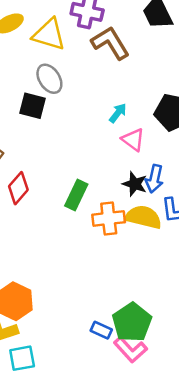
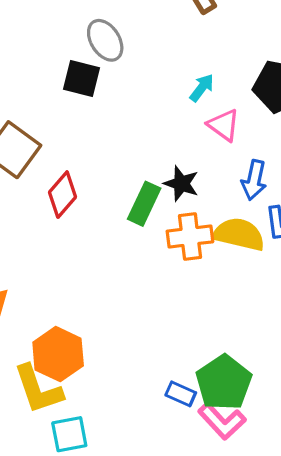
black star: (135, 184) -> (181, 184), moved

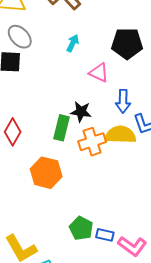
cyan arrow: (202, 88) -> (73, 43), moved
orange hexagon: (58, 354) -> (46, 173), moved
green pentagon: (224, 383) -> (81, 228), moved, size x0.7

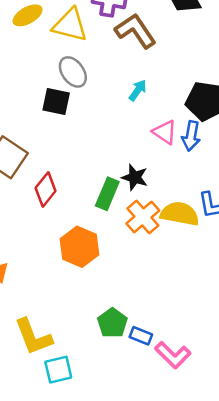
blue arrow: (123, 101) -> (191, 136), moved
orange cross: (92, 142) -> (143, 217), turned -32

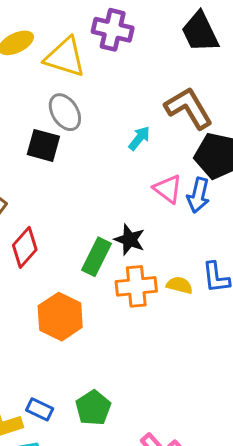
brown L-shape: (136, 31) -> (189, 108), moved
yellow semicircle: (180, 214) -> (179, 285), size x0.6
orange cross: (143, 217) -> (136, 286), turned 32
blue rectangle: (141, 336) -> (40, 409), moved

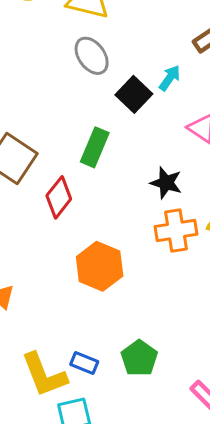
black square: (43, 145) -> (134, 94), moved, turned 32
green rectangle: (96, 257) -> (95, 147), moved

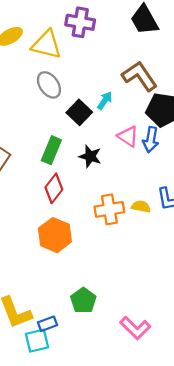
black star: (166, 183) -> (90, 156), moved
red diamond: (59, 197) -> (54, 188), moved
blue rectangle: (84, 363) -> (47, 324), moved, turned -42

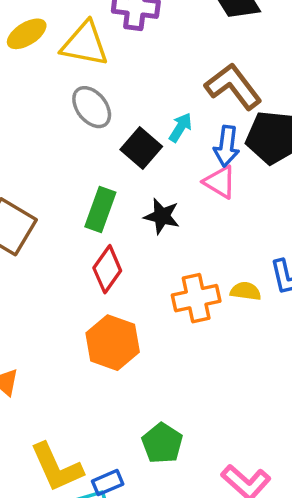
blue arrow: (151, 140) -> (227, 146), moved

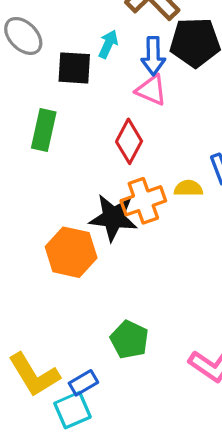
black square: (141, 148) -> (74, 68), turned -30
black star: (162, 216) -> (113, 218), moved, size x1.4
red diamond: (107, 269) -> (129, 141), moved

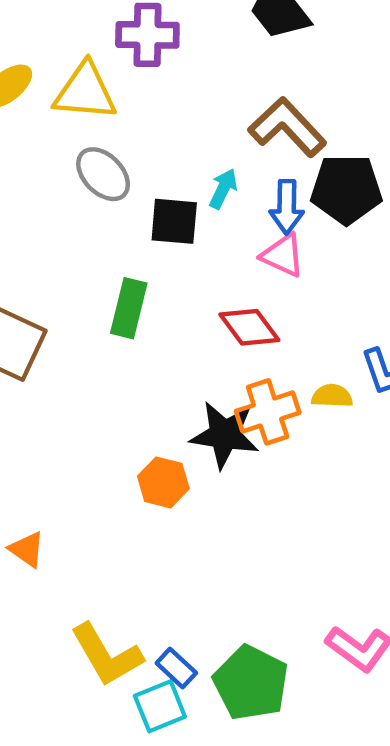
red diamond: (129, 141) -> (249, 327), turned -66
orange hexagon: (71, 252) -> (163, 482), size x0.7
green pentagon: (129, 340) -> (251, 683), moved, size x1.4
blue rectangle: (83, 383) -> (176, 668), turned 72

